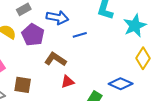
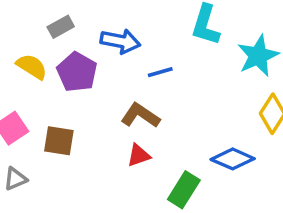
brown L-shape: (55, 59) -> (140, 115), moved
brown square: (23, 85) -> (59, 141), moved

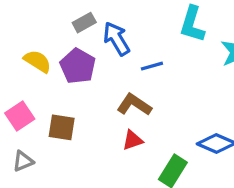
gray rectangle: (61, 27) -> (84, 23), moved
blue arrow: (120, 41) -> (116, 39), turned -132

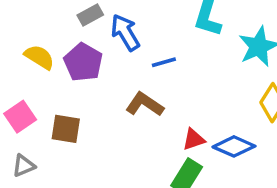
red triangle: (133, 140) -> (194, 139), moved

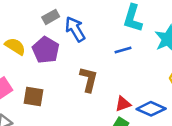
blue line: (164, 62) -> (123, 50), moved
brown L-shape: (145, 104) -> (89, 79), turned 70

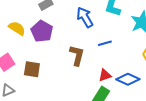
blue arrow: (75, 29) -> (85, 17), moved
blue line: (123, 50) -> (105, 43), moved

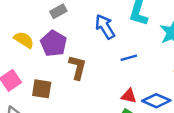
brown L-shape: (77, 55) -> (78, 67), moved
red triangle: (105, 75) -> (129, 96), turned 32

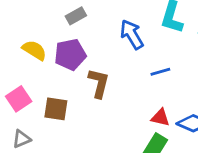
purple pentagon: (54, 43) -> (70, 54), turned 30

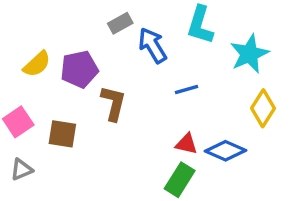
gray rectangle: (76, 16) -> (120, 23), moved
yellow semicircle: (34, 50) -> (37, 64), turned 105

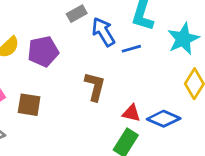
blue line: (186, 90) -> (131, 49), moved
brown L-shape: (113, 103) -> (95, 87), moved

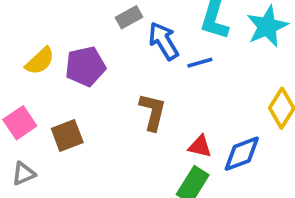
cyan star: (183, 39) -> (267, 26), moved
brown square: (29, 105) -> (67, 135), turned -30
blue diamond: (164, 119) -> (242, 154), turned -44

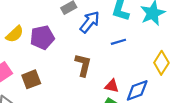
blue arrow: (164, 41) -> (90, 22), turned 70
blue line: (200, 63) -> (118, 42), moved

